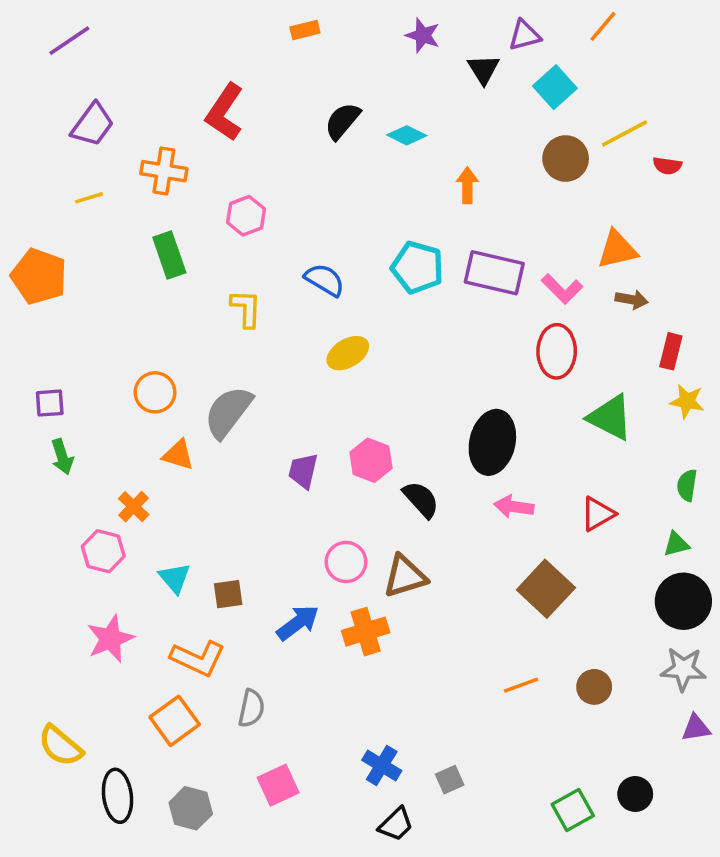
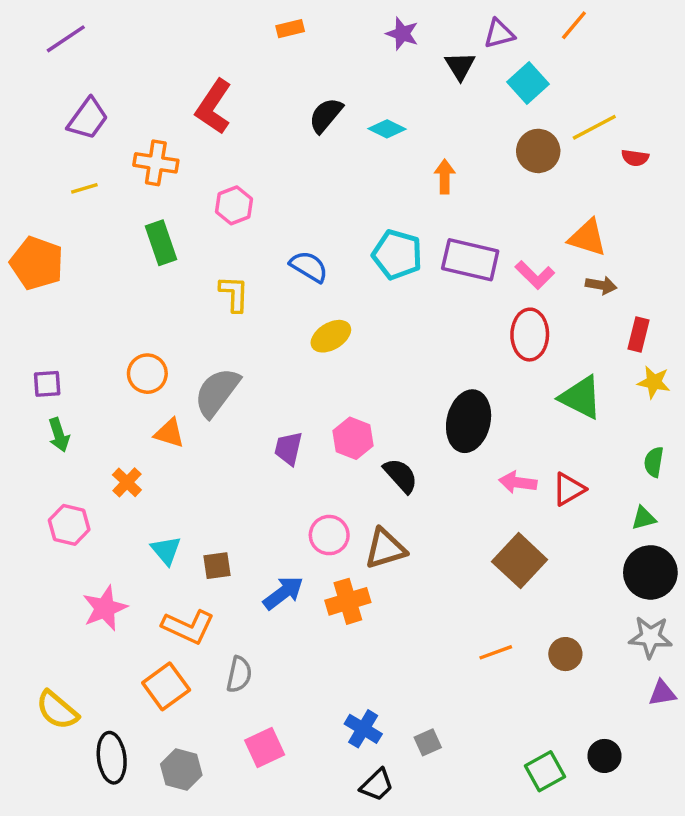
orange triangle: (617, 250) -> (587, 238), turned 30
pink arrow: (514, 507) -> (518, 482), moved
pink hexagon: (103, 551) -> (69, 525), moved

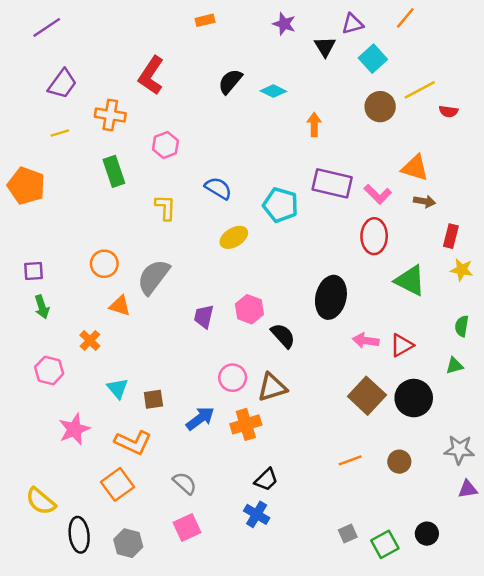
cyan pentagon: (397, 255) -> (281, 205), moved
black circle: (650, 572) -> (414, 398), moved
gray semicircle: (239, 674) -> (185, 483), moved, turned -60
gray square: (428, 742) -> (348, 534), moved
black trapezoid: (377, 785) -> (266, 480), moved

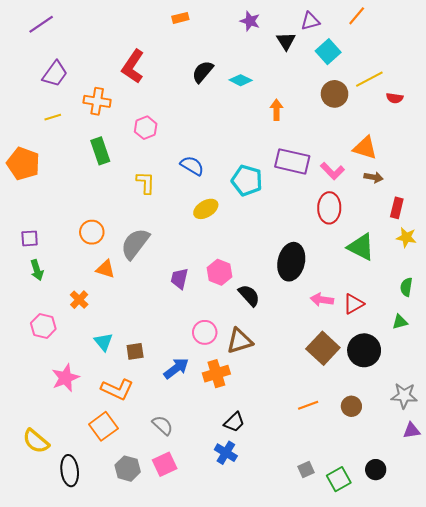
gray hexagon: (128, 543) -> (128, 469), moved

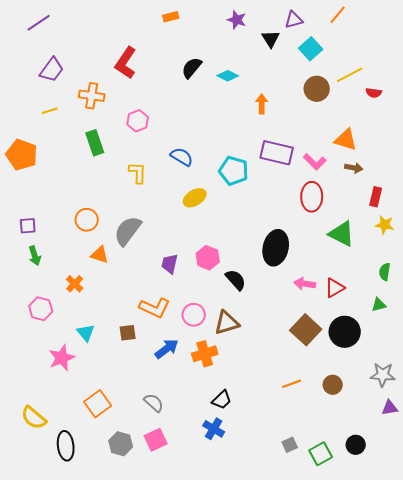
cyan triangle: (103, 342) -> (86, 333), moved
orange L-shape: (117, 389) -> (155, 308), moved

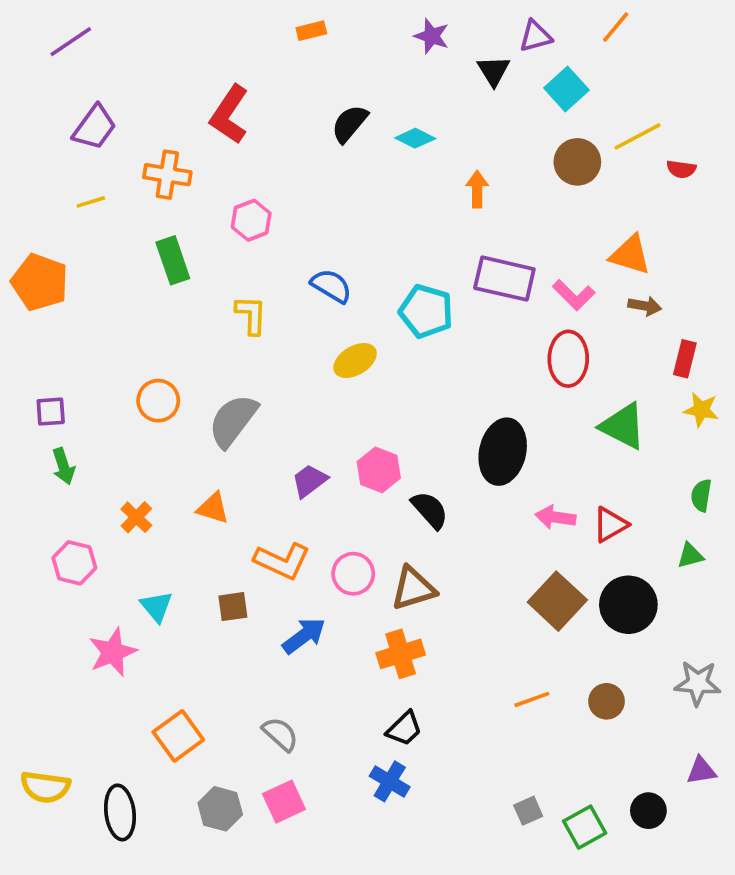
orange triangle: (100, 255) -> (213, 508), moved
purple trapezoid: (170, 264) -> (309, 481), turned 40
orange cross: (205, 354) -> (401, 654), moved
purple triangle: (390, 408) -> (701, 771), moved
yellow semicircle: (34, 418) -> (45, 787), moved, turned -32

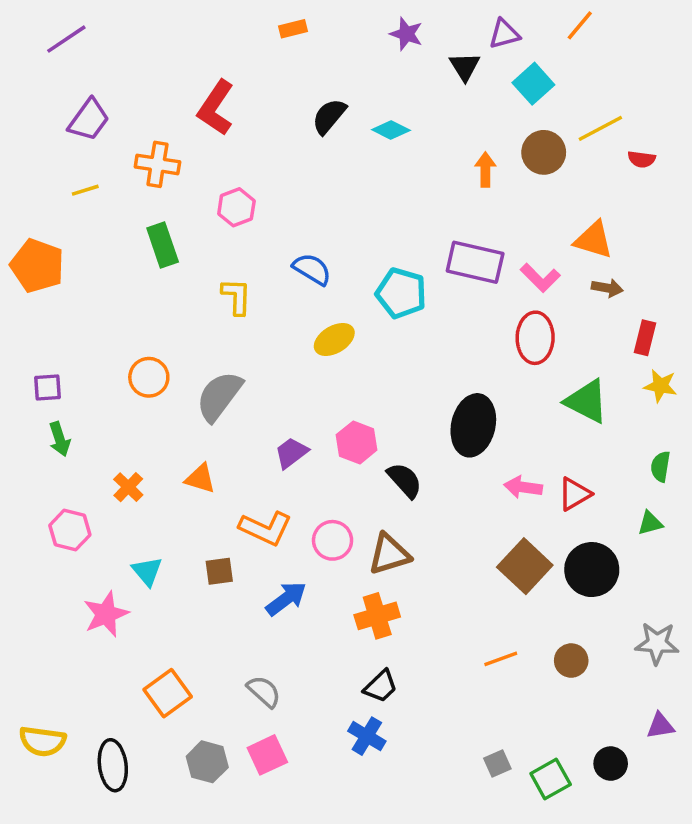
orange arrow: (477, 189) -> (485, 170), moved

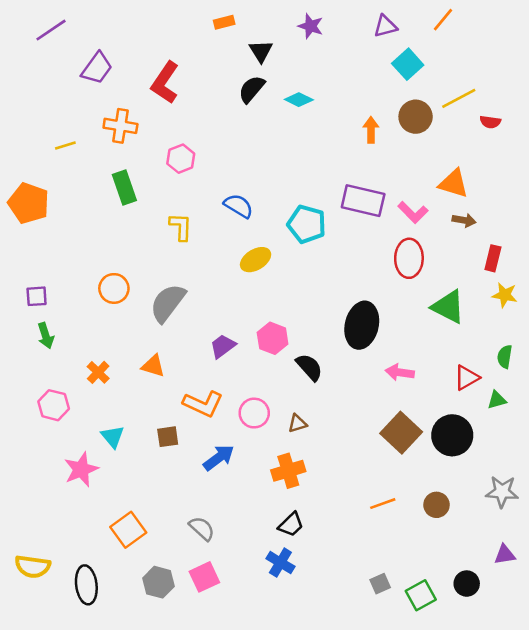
black triangle: (465, 67) -> (261, 51), moved
purple trapezoid: (89, 120) -> (97, 68), moved
red triangle: (575, 494) -> (467, 378), moved
brown triangle: (389, 554) -> (297, 424), size x0.6

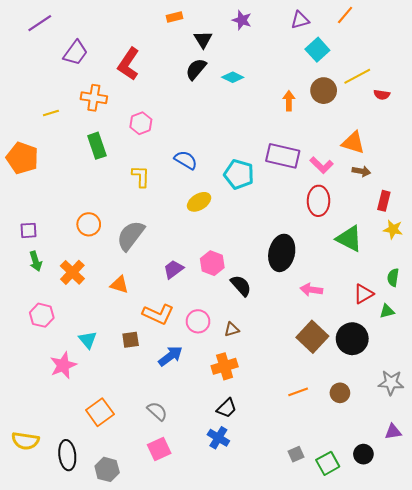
orange cross: (98, 372) -> (72, 272), moved, size x1.4
gray hexagon: (158, 582) -> (107, 469), moved

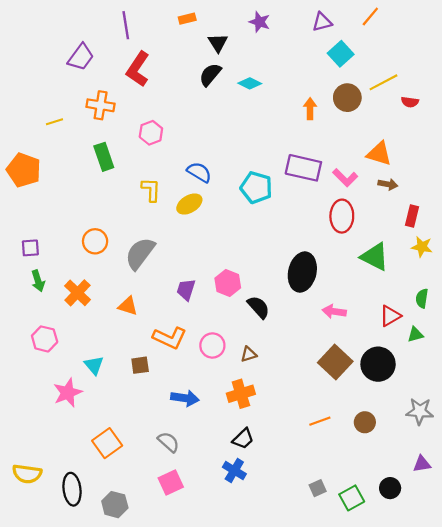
purple line: (40, 23) -> (126, 25), moved, turned -65
yellow ellipse: (199, 202) -> (189, 204), moved
purple trapezoid: (173, 269) -> (186, 290), turned -35
blue arrow: (170, 356) -> (185, 398), moved, turned 45

